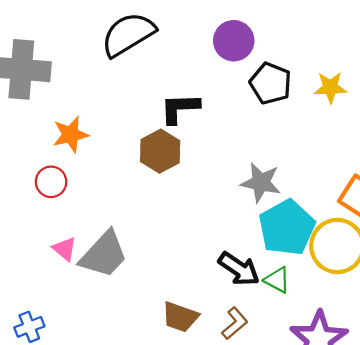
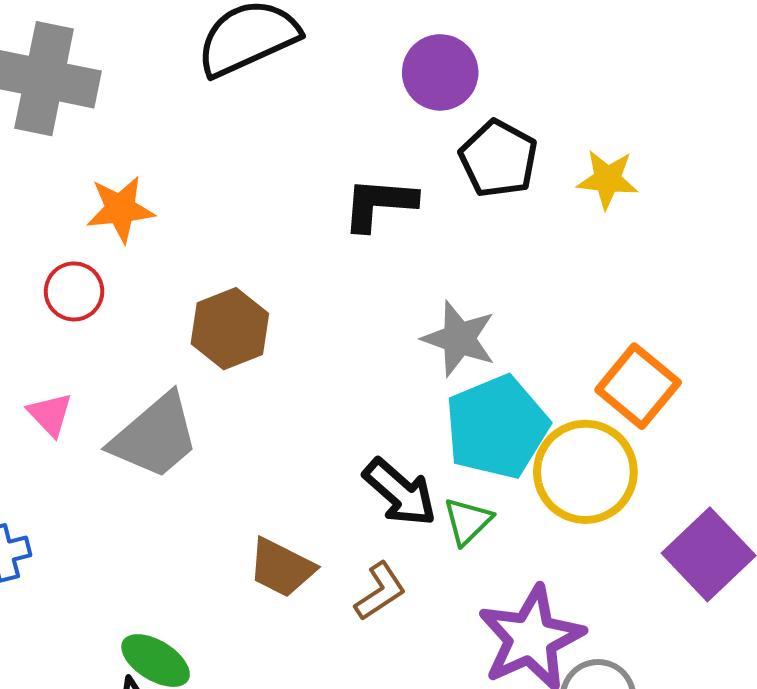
black L-shape: (180, 108) -> (379, 204), moved
brown hexagon: (160, 151) -> (230, 329), moved
pink triangle: (65, 249) -> (50, 414), moved
green triangle: (277, 280) -> (468, 521), turned 40

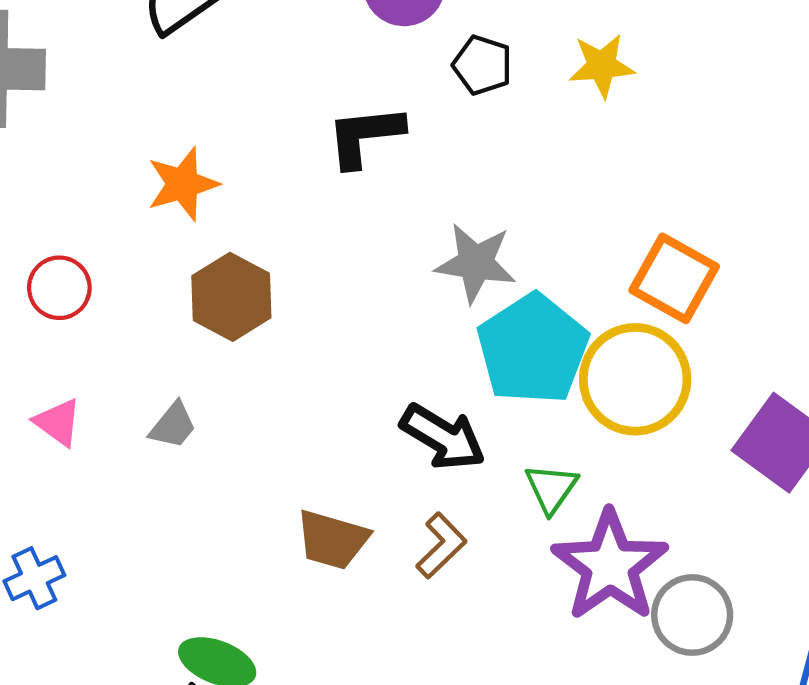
black pentagon: (498, 159) -> (482, 65), size x0.7
orange star: (120, 209) -> (183, 184), moved
gray trapezoid: (155, 436) -> (173, 425), size x0.5
green triangle: (468, 521) -> (551, 488), moved

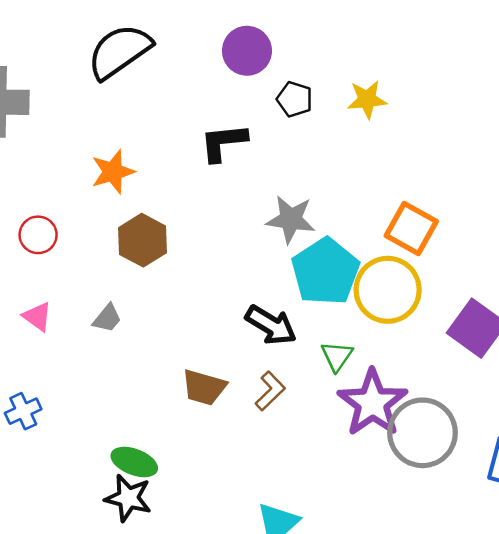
gray circle: (692, 615) -> (423, 433), size x1.4

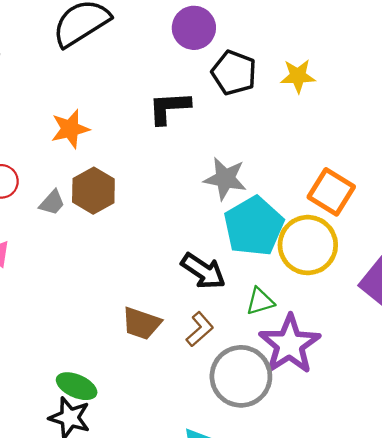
black pentagon: (295, 99) -> (234, 73), size x1.4
gray trapezoid: (107, 318) -> (52, 203), moved
green triangle: (337, 356) -> (260, 301), turned 36
gray circle: (423, 433) -> (241, 376), moved

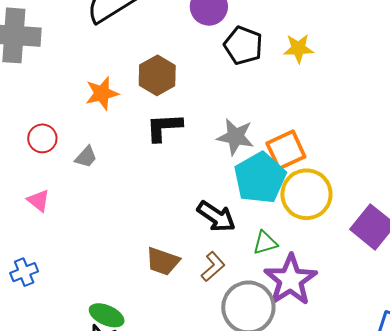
black L-shape: (169, 108) -> (164, 127), moved
brown hexagon: (93, 191) -> (157, 75), moved
orange square: (331, 192) -> (286, 150), moved, turned 33

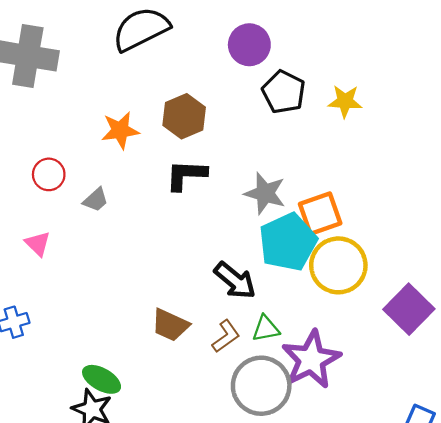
green triangle: (265, 243) -> (266, 329), moved

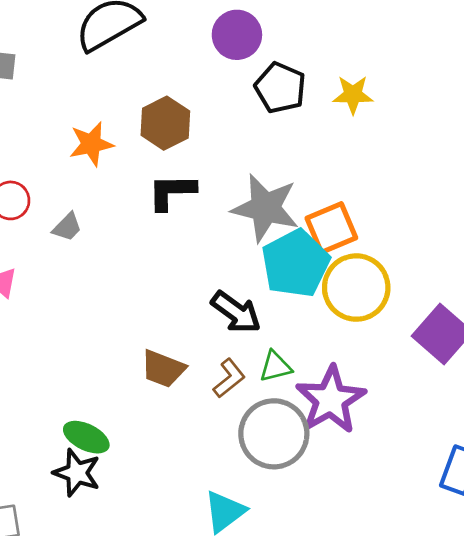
gray star: (265, 193) -> (265, 208), size x1.4

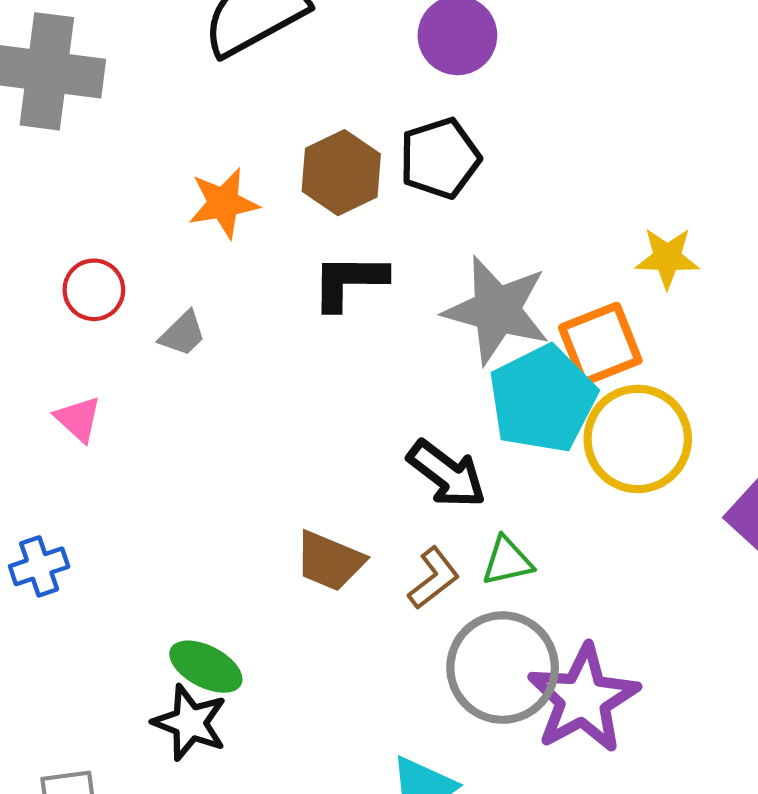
black pentagon: (280, 88) -> (440, 158), moved, turned 30
yellow star: (353, 95) -> (667, 258), moved
purple star: (331, 400) -> (583, 699), moved

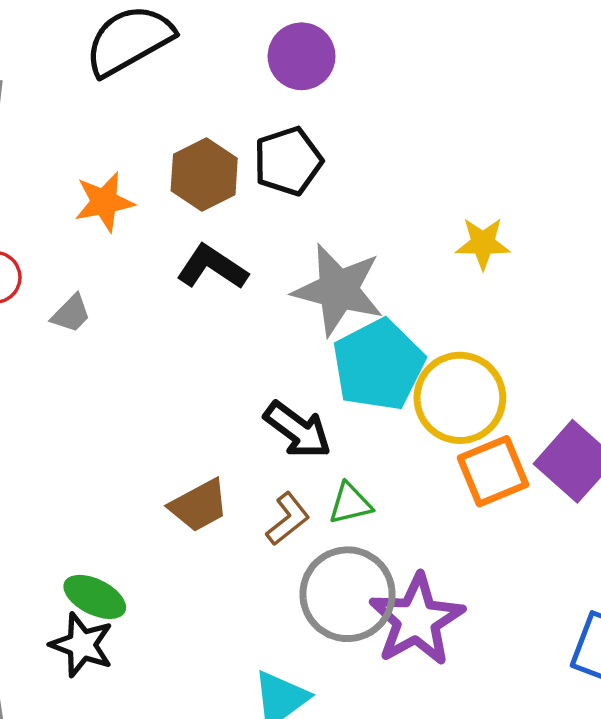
black L-shape: (349, 281) -> (212, 267), turned 34
orange square: (600, 344) -> (493, 471), moved
brown trapezoid: (330, 561) -> (199, 505), turned -50

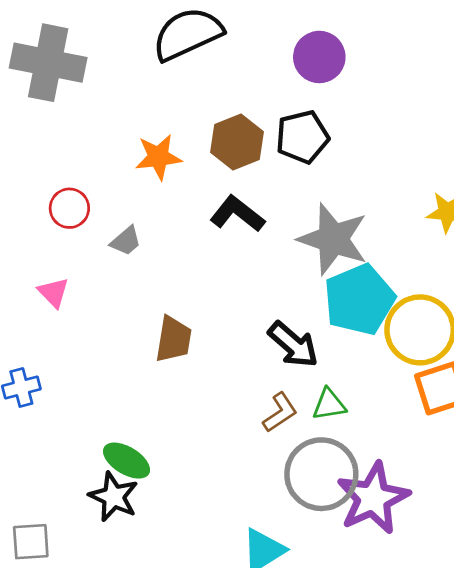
brown trapezoid: (199, 505) -> (173, 339), moved, turned -57

